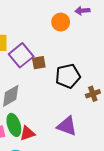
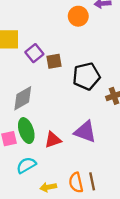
purple square: (21, 55) -> (34, 53), size x0.7
red triangle: (27, 133) -> (53, 140), moved

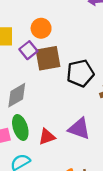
orange circle: (78, 16) -> (41, 28), moved
brown square: (54, 61) -> (48, 58), size x1.6

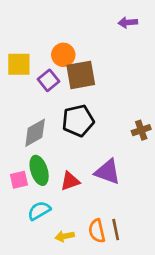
brown square: (48, 58) -> (81, 75), moved
black pentagon: (80, 73) -> (78, 121), moved

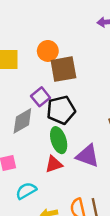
purple square: (48, 80) -> (41, 97), moved
green ellipse: (39, 170) -> (59, 140), moved

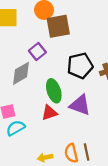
black pentagon: (61, 110) -> (80, 66), moved
cyan semicircle: (26, 191) -> (16, 128), moved

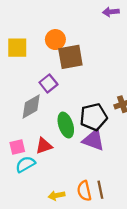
black pentagon: (80, 66) -> (93, 117), moved
red triangle: (49, 113) -> (44, 146), moved

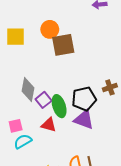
purple square: (48, 83) -> (44, 100), moved
gray diamond: (31, 107) -> (28, 90), turned -50
red triangle: (44, 146) -> (49, 125), moved, turned 35

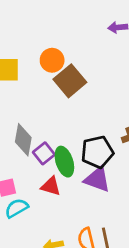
brown square: (63, 45) -> (70, 81), turned -30

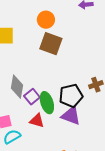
orange circle: (52, 60) -> (46, 20), moved
brown square: (70, 81) -> (51, 44), turned -30

